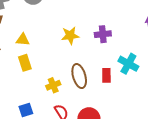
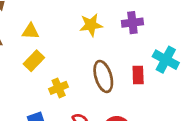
yellow rectangle: (25, 63) -> (34, 61), turned 63
yellow cross: (53, 85) -> (59, 88), moved

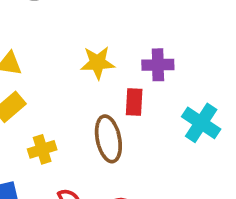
red rectangle: (138, 75) -> (134, 102), moved

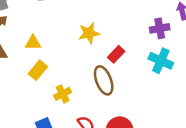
purple cross: (158, 65) -> (160, 28), moved
red rectangle: (134, 102) -> (116, 54), turned 49

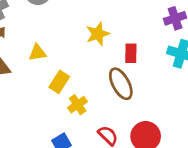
red rectangle: (116, 54) -> (131, 53), turned -35
yellow rectangle: (38, 70) -> (59, 82), moved

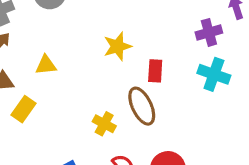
yellow rectangle: (59, 82) -> (23, 109), moved
yellow cross: (78, 105) -> (104, 124), moved, turned -30

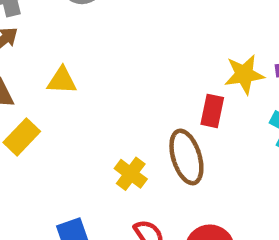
yellow star: (117, 46) -> (244, 74), moved

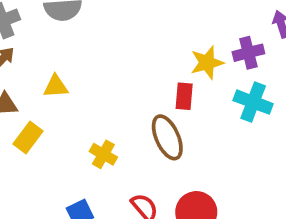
yellow cross: (131, 174) -> (103, 154), moved

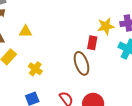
yellow cross: (103, 154) -> (35, 69), moved

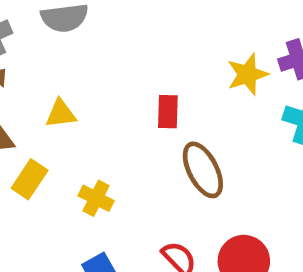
red rectangle: (92, 43) -> (168, 112), moved

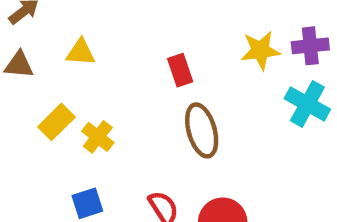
red rectangle: (168, 112) -> (180, 70), turned -32
yellow rectangle: (30, 179) -> (56, 122), moved

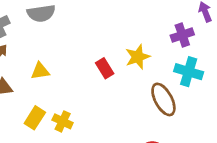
yellow star: (260, 50) -> (138, 57), moved
brown ellipse: (202, 130) -> (163, 99), moved

